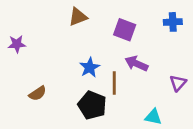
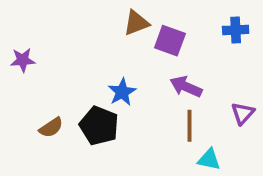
brown triangle: (78, 17) -> (136, 23), moved
brown line: (114, 83) -> (189, 126), moved
black pentagon: (92, 105) -> (99, 126), moved

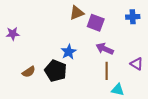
purple triangle: (243, 113) -> (137, 64), turned -40

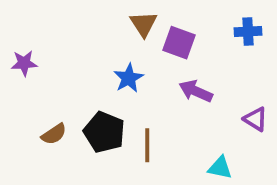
brown triangle: (77, 13) -> (144, 24), turned -42
blue star: (69, 52) -> (129, 78), moved
brown line: (107, 71) -> (147, 145), moved

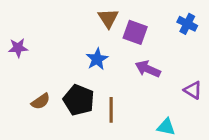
blue cross: (248, 31) -> (187, 24), turned 30

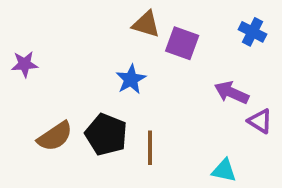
brown triangle: (108, 18) -> (146, 24), turned -40
purple arrow: (148, 69) -> (232, 93), moved
brown semicircle: (41, 101) -> (55, 136), size x1.4

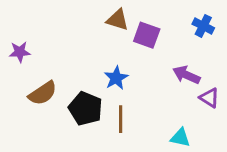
blue star: (131, 79) -> (116, 78), moved
brown semicircle: (55, 136) -> (43, 93), moved

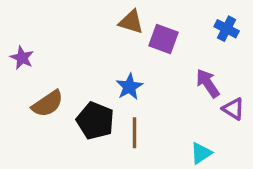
purple star: (20, 52) -> (22, 58), turned 30
purple arrow: (186, 75) -> (208, 83), turned 32
cyan triangle: (180, 138) -> (201, 153), turned -45

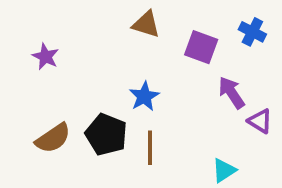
purple square: (163, 39) -> (201, 47), moved
purple star: (22, 58) -> (45, 57), moved
brown semicircle: (48, 104) -> (53, 138), moved

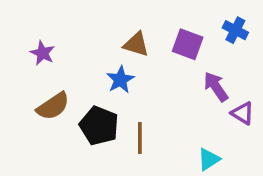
brown triangle: (146, 24) -> (136, 44), moved
blue star: (144, 96) -> (120, 80), moved
brown semicircle: (53, 138) -> (53, 106), moved

